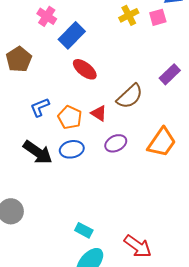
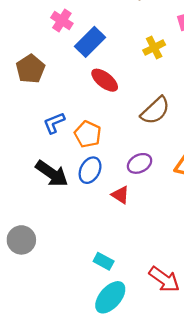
yellow cross: (129, 15) -> (154, 48), moved
red triangle: (99, 113) -> (120, 195), moved
blue ellipse: (72, 149) -> (90, 170), turned -50

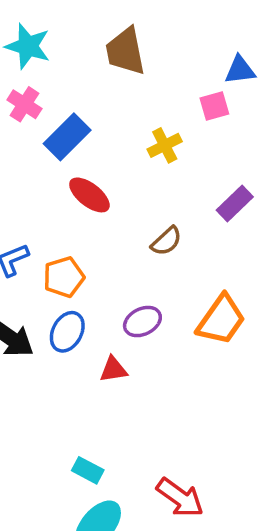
brown semicircle: (155, 111) -> (166, 241), size x0.7
orange pentagon: (88, 134) -> (64, 277), turned 30
red triangle: (120, 195) -> (113, 369), turned -42

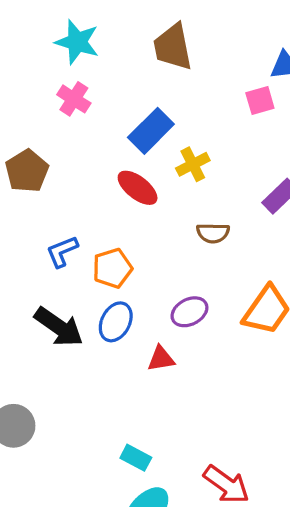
blue rectangle: (67, 137) -> (151, 131), moved
yellow cross: (165, 145) -> (193, 164), moved
brown semicircle: (166, 241) -> (213, 233), turned 44

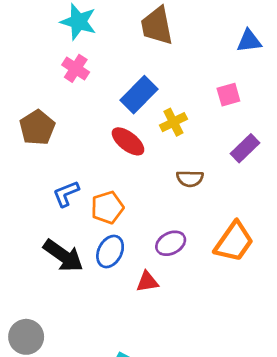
pink square: (260, 101) -> (228, 95), moved

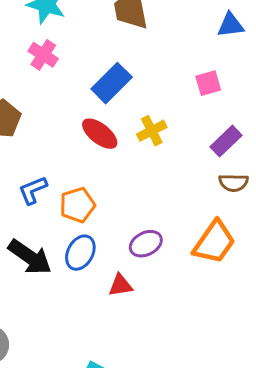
yellow cross: (173, 122) -> (152, 131), moved
brown semicircle: (190, 179) -> (234, 183), moved

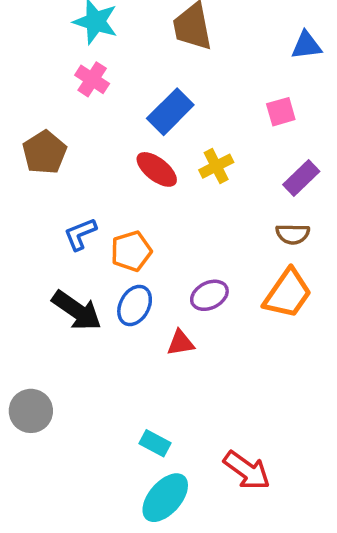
brown semicircle: (234, 183) -> (293, 234), moved

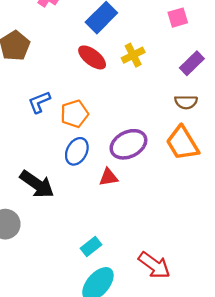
orange trapezoid: (288, 294) -> (182, 143), turned 114
purple ellipse: (209, 295) -> (128, 144), size x1.4
black arrow: (77, 311) -> (37, 184), moved
cyan rectangle: (155, 443) -> (91, 246), turned -66

